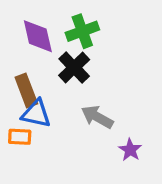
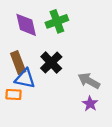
black cross: (74, 67) -> (51, 63), moved
gray arrow: (97, 117) -> (89, 81), moved

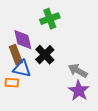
purple diamond: (26, 25) -> (23, 40), moved
purple star: (90, 104) -> (79, 91), size x1.5

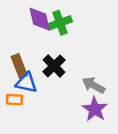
purple diamond: (23, 40) -> (40, 19), moved

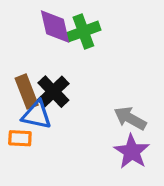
black cross: (54, 66) -> (53, 92), moved

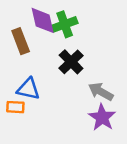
brown rectangle: (27, 92) -> (21, 41), moved
black cross: (53, 92) -> (71, 62), moved

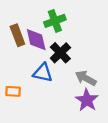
purple diamond: (43, 20) -> (36, 40), moved
blue triangle: (28, 89) -> (43, 73), moved

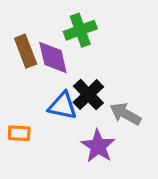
black cross: (60, 53) -> (88, 95), moved
purple star: (87, 100) -> (98, 146), moved

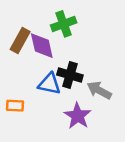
brown rectangle: (26, 51) -> (20, 41), turned 50
black cross: (88, 95) -> (70, 75), turned -30

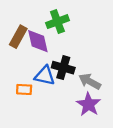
orange rectangle: (15, 106) -> (24, 89), moved
purple star: (78, 116) -> (89, 104), moved

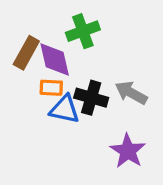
gray arrow: (90, 81) -> (131, 93), moved
orange rectangle: (24, 89) -> (51, 88), moved

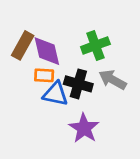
green cross: (83, 31) -> (95, 45), moved
purple star: (128, 151) -> (84, 128), moved

